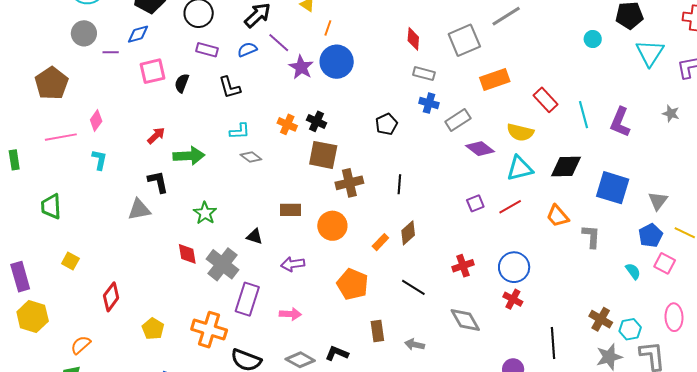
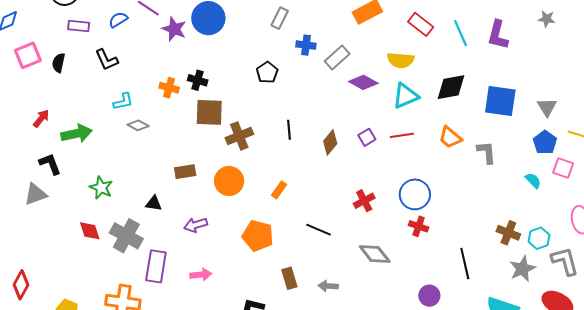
gray rectangle: (424, 74) -> (280, 18), moved, turned -70
red line: (510, 207) -> (402, 135), turned 30
brown diamond: (408, 233) -> (330, 142), moved

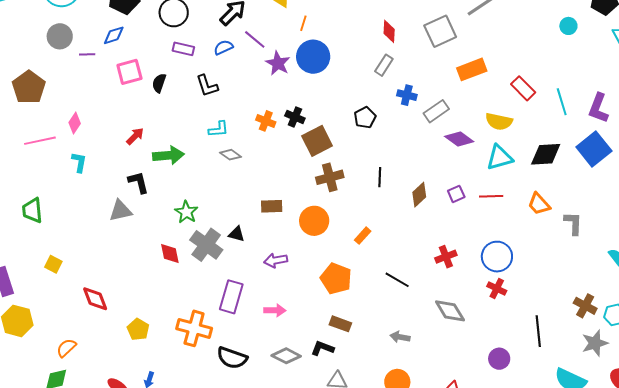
blue square: (500, 101) -> (594, 149), moved, turned 36
brown square: (209, 112) -> (317, 141), moved, turned -36
gray cross: (126, 236) -> (206, 245), moved
brown rectangle: (289, 278) -> (340, 324), moved, turned -60
red diamond: (21, 285) -> (95, 299), turned -56

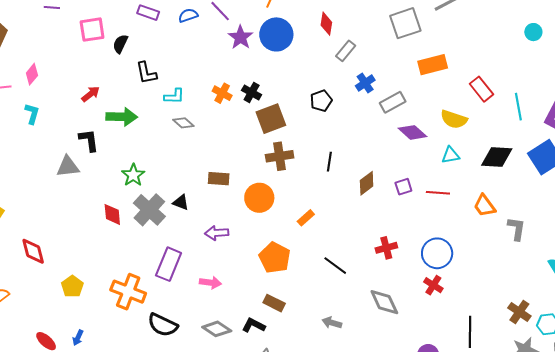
red diamond: (389, 31) -> (326, 24), moved
black L-shape: (207, 86) -> (146, 73), moved
blue cross: (407, 95) -> (365, 83), turned 36
cyan triangle: (500, 158) -> (451, 155), size x0.7

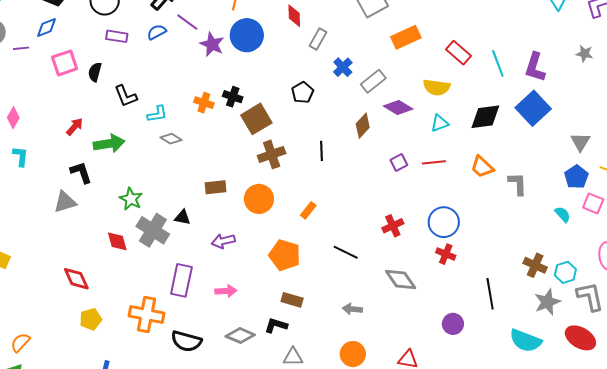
brown diamond: (367, 183) -> (363, 126), moved
red diamond: (33, 251) -> (76, 279), moved
yellow pentagon: (72, 286) -> (91, 319), turned 30

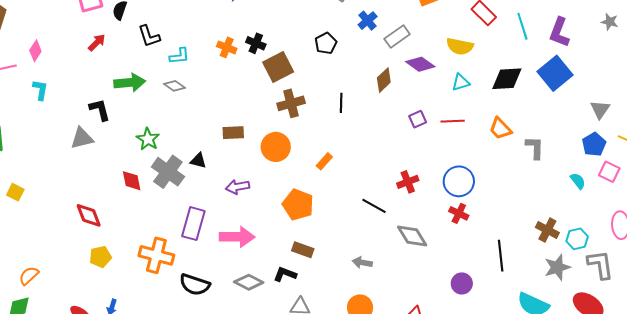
red arrow: (75, 127) -> (97, 43), moved
gray diamond: (171, 139) -> (174, 86), moved
black line: (346, 252) -> (374, 206), moved
pink arrow: (226, 291) -> (237, 237), size x1.6

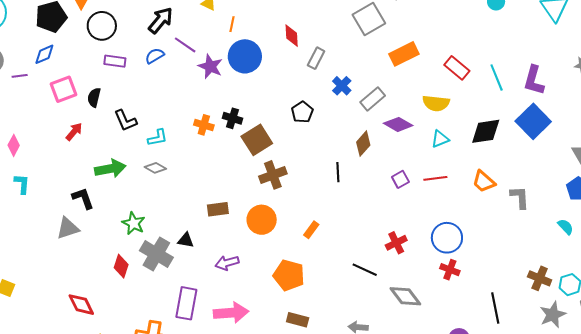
black line: (341, 103) -> (338, 172), moved
red diamond: (132, 181) -> (121, 266), turned 35

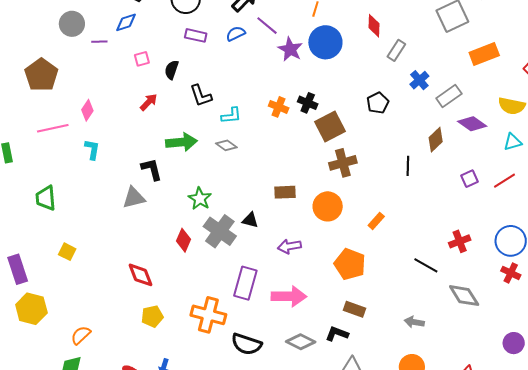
pink square: (63, 89) -> (142, 59), size x0.6
red line: (435, 178) -> (504, 181), turned -30

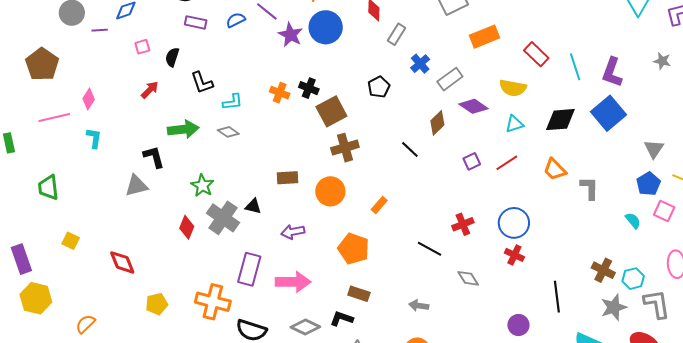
black line: (408, 166) -> (410, 149), turned -48
red diamond: (140, 275) -> (122, 262), moved
gray diamond: (464, 296) -> (468, 278), size x0.7

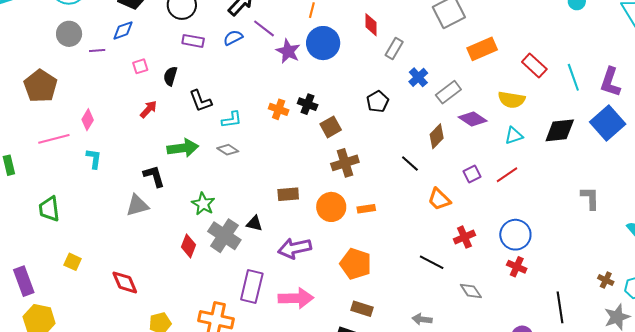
brown square: (331, 111) -> (331, 127), size x0.7
orange trapezoid: (555, 169) -> (439, 199), moved
orange rectangle: (379, 205) -> (366, 209), moved, turned 42
purple arrow: (293, 232) -> (295, 248), size x1.4
brown cross: (603, 270) -> (606, 280), size x0.7

